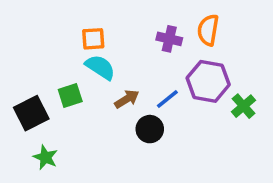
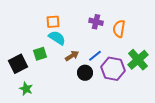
orange semicircle: (208, 30) -> (119, 29), moved
purple hexagon: (208, 81) -> (113, 69), moved
green cross: (244, 106) -> (138, 60), size x1.5

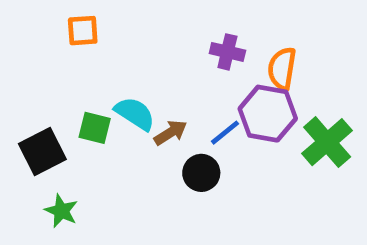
orange square: (53, 22) -> (83, 31), moved
cyan semicircle: (57, 38) -> (135, 114), moved
green square: (40, 54) -> (95, 128), turned 32
purple hexagon: (113, 69) -> (268, 114), moved

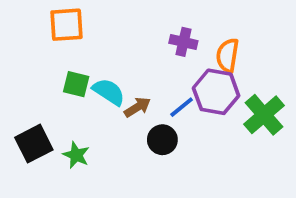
orange square: (83, 31) -> (67, 25), size x1.4
green square: (95, 128) -> (76, 84), moved
black square: (42, 152) -> (34, 144), moved
green star: (61, 211) -> (76, 155), moved

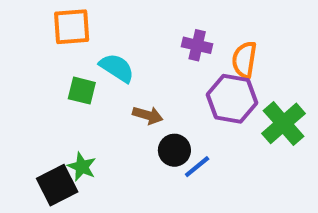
cyan semicircle: (109, 92) -> (117, 68), moved
brown arrow: (137, 107) -> (148, 115), turned 48
blue line: (182, 107) -> (197, 167), moved
black square: (34, 144) -> (57, 185), moved

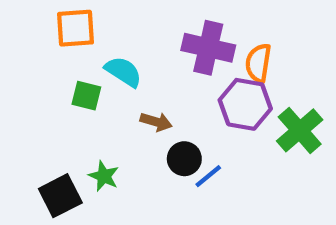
purple cross: (197, 45) -> (208, 48), size x1.6
green star: (82, 167) -> (104, 176), moved

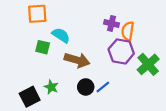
purple cross: (208, 48) -> (112, 23), moved, size x0.6
brown arrow: (156, 122) -> (77, 60), size x1.6
black circle: (184, 159) -> (86, 87), moved

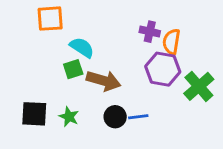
green square: (43, 47) -> (73, 69), moved, turned -32
blue line: (103, 87) -> (138, 117), turned 32
black square: (30, 97) -> (34, 114), moved, turned 30

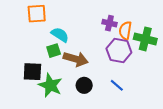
green cross: (199, 86) -> (145, 39), moved, turned -35
black square: (34, 114) -> (32, 72), moved
green star: (69, 117) -> (50, 85), size x1.6
blue line: (138, 117) -> (117, 85), moved, turned 48

